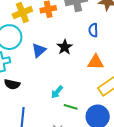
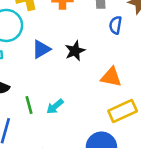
blue semicircle: (93, 30) -> (115, 25), moved
green line: (71, 107) -> (29, 105), moved, turned 48

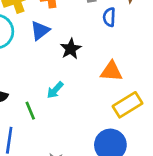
blue triangle: (41, 49) -> (40, 31), moved
cyan arrow: (55, 106) -> (55, 90), moved

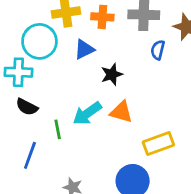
orange triangle: (111, 71) -> (121, 112), moved
cyan arrow: (55, 90) -> (87, 113), size x1.5

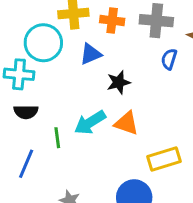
black semicircle: (27, 107) -> (26, 112), turned -30

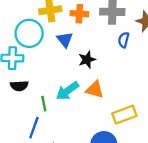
blue triangle: (91, 54) -> (65, 40), turned -42
blue line: (26, 164) -> (34, 128), moved

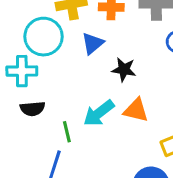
blue triangle: (65, 40) -> (93, 43), turned 30
black star: (87, 60) -> (124, 70), turned 30

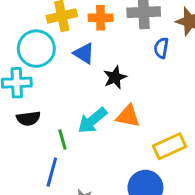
blue triangle: (93, 43) -> (84, 53), turned -45
black star: (124, 70) -> (115, 77), turned -30

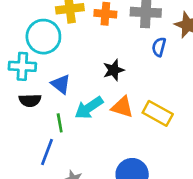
blue triangle: (84, 53) -> (61, 84), moved
yellow rectangle: (170, 146) -> (158, 113), moved, turned 48

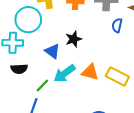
black star: (114, 70) -> (74, 39), moved
blue triangle: (61, 84) -> (52, 51), moved
green line: (60, 123) -> (42, 85), turned 56

